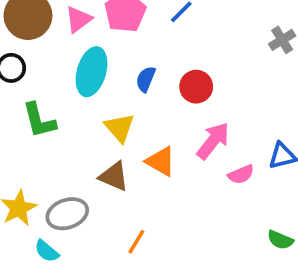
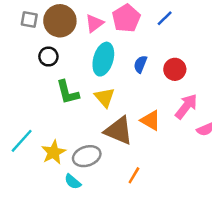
yellow triangle: (120, 128) -> (105, 97), moved
brown triangle: (114, 176) -> (119, 131), size x1.4

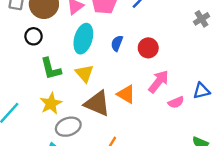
yellow star: (54, 152) -> (51, 103), moved

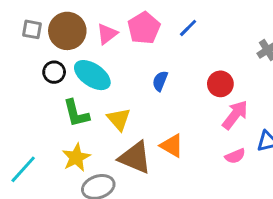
cyan ellipse: (83, 39) -> (92, 75), moved, turned -72
red circle: (148, 48) -> (220, 84), moved
pink arrow: (159, 81) -> (235, 115), moved

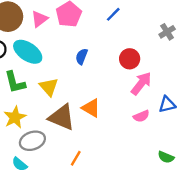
blue line: (188, 28) -> (113, 14), moved

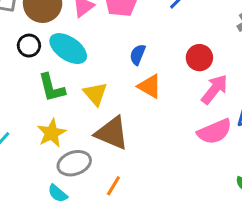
orange triangle: (91, 108) -> (150, 86), moved
pink semicircle: (141, 116) -> (215, 132), size x1.6
orange line: (76, 158) -> (113, 186), moved

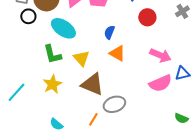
black circle: (29, 46) -> (28, 16), moved
red circle: (199, 58) -> (147, 17), moved
pink arrow: (215, 89) -> (160, 55), turned 75
gray ellipse: (74, 163) -> (114, 104), moved

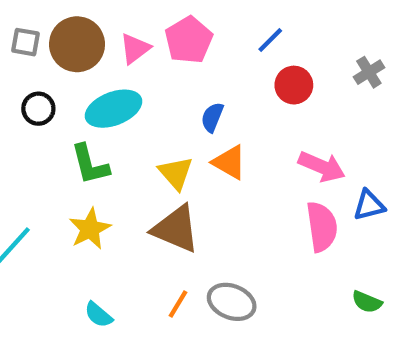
black circle: (28, 16) -> (38, 109), moved
cyan ellipse: (63, 28) -> (114, 109), turned -55
yellow triangle: (81, 58) -> (176, 173), moved
pink semicircle: (160, 83) -> (322, 227), turned -75
gray ellipse: (114, 104) -> (232, 302), moved, turned 40

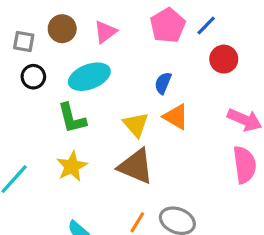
pink pentagon: (189, 40) -> (168, 25), moved
gray square: (25, 42) -> (24, 41), moved
brown circle: (77, 44) -> (62, 29), size x0.7

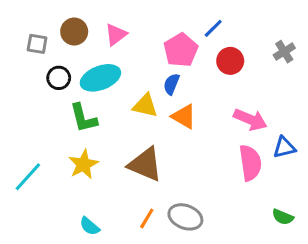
pink pentagon: (168, 25) -> (181, 50), moved
black circle: (33, 77) -> (59, 78), moved
yellow triangle: (136, 125) -> (145, 106), moved, turned -36

